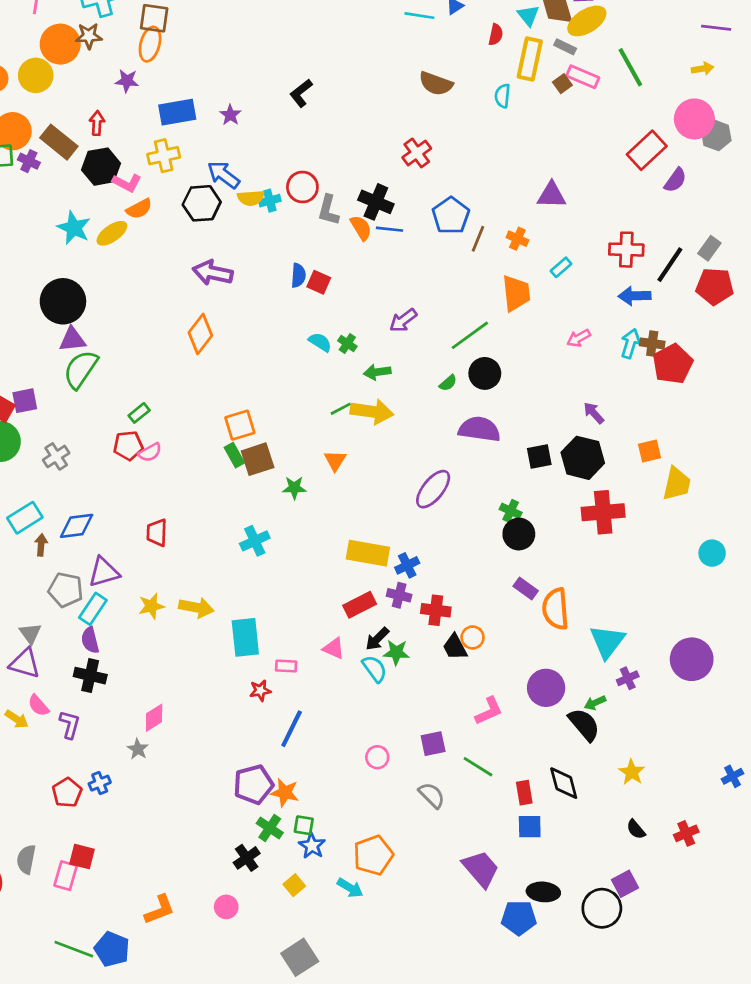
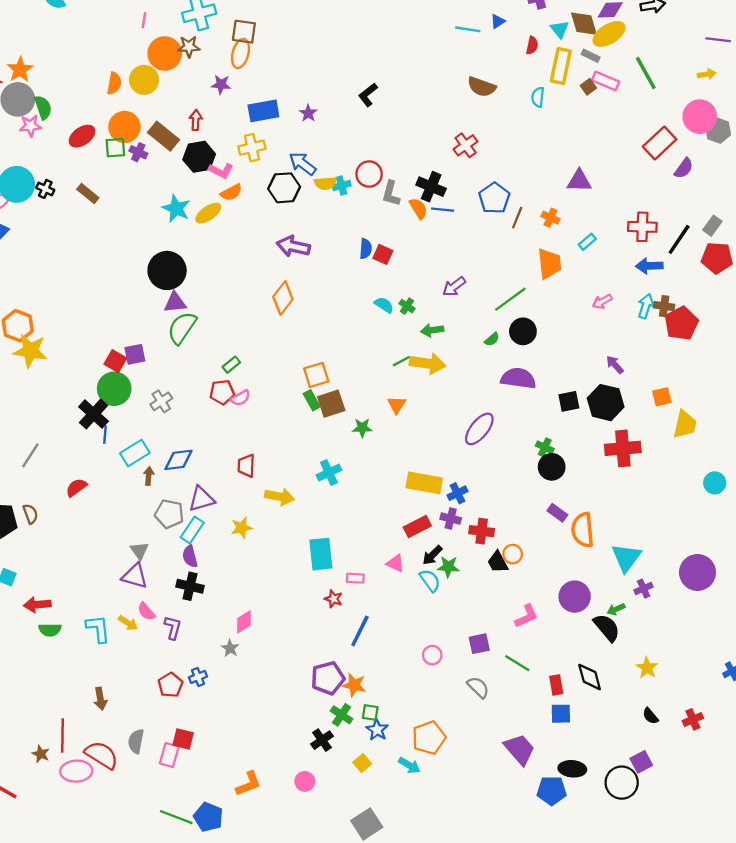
yellow arrow: (196, 608) -> (280, 497), moved
red star: (260, 691) -> (333, 599), turned 30

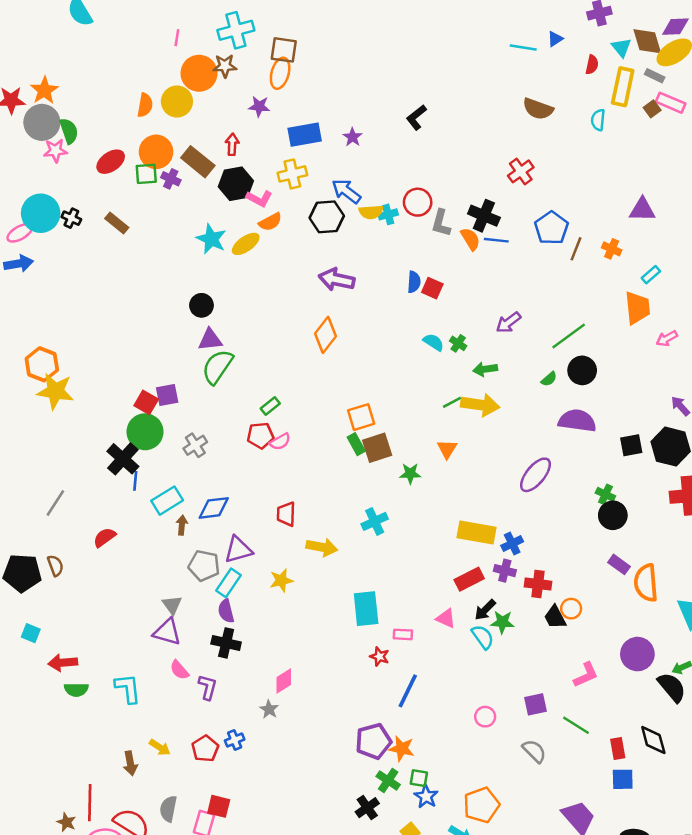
orange trapezoid: (549, 264) -> (637, 308), moved
black circle: (167, 270) -> (201, 305), size x0.6
yellow arrow: (128, 623) -> (160, 747), moved

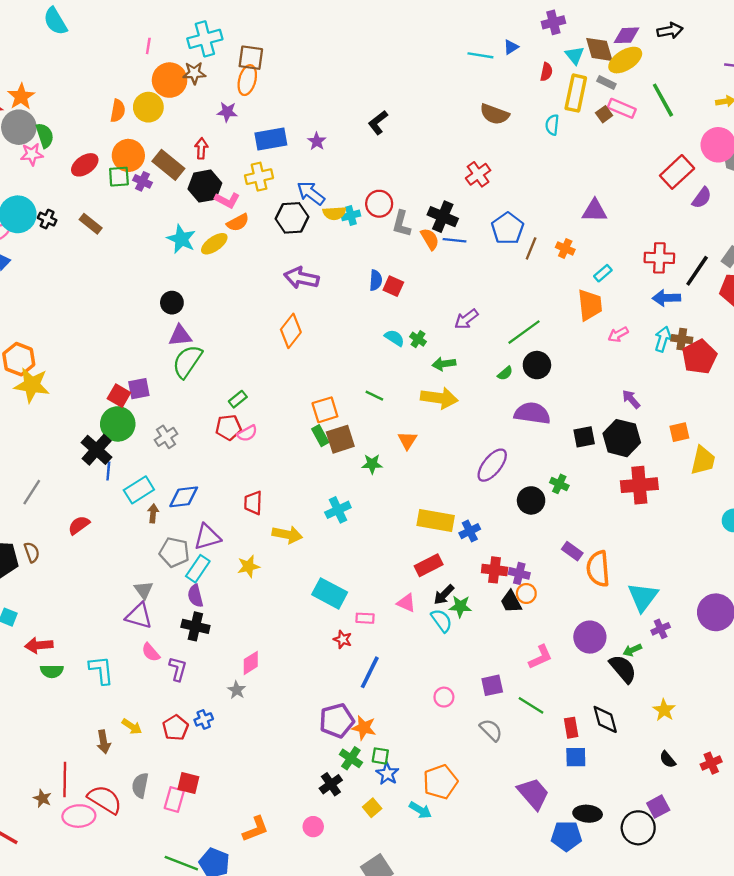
green line: (452, 402) -> (374, 396), moved, turned 54
black circle: (613, 515) -> (531, 500), moved
purple cross: (505, 571) -> (519, 573), moved
cyan rectangle: (366, 609) -> (330, 593), turned -56

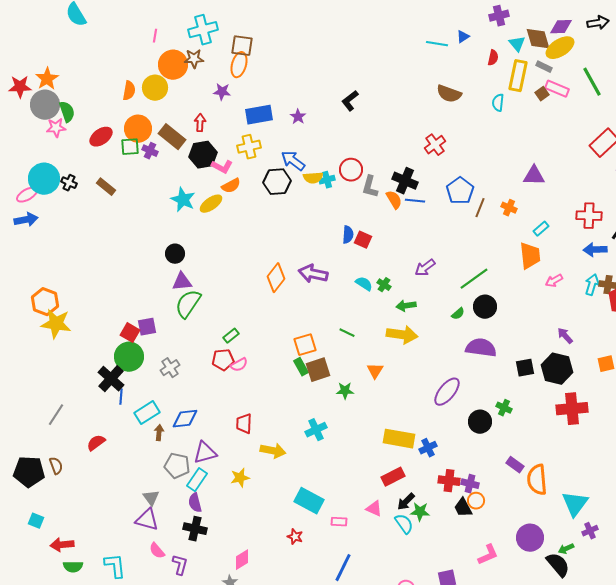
purple arrow: (301, 278) -> (313, 274), moved
red star: (343, 639) -> (295, 537), moved

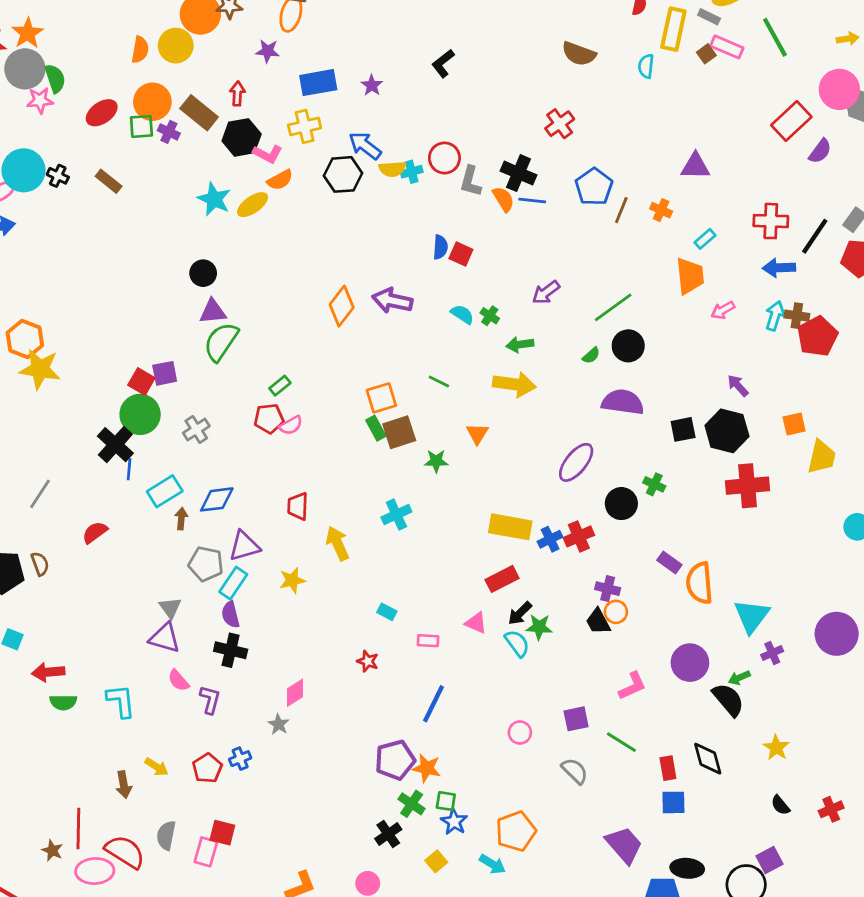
yellow arrow: (273, 451) -> (338, 543), turned -125
red cross: (449, 481) -> (579, 536), moved, turned -30
cyan rectangle: (309, 501) -> (387, 612), size x0.5

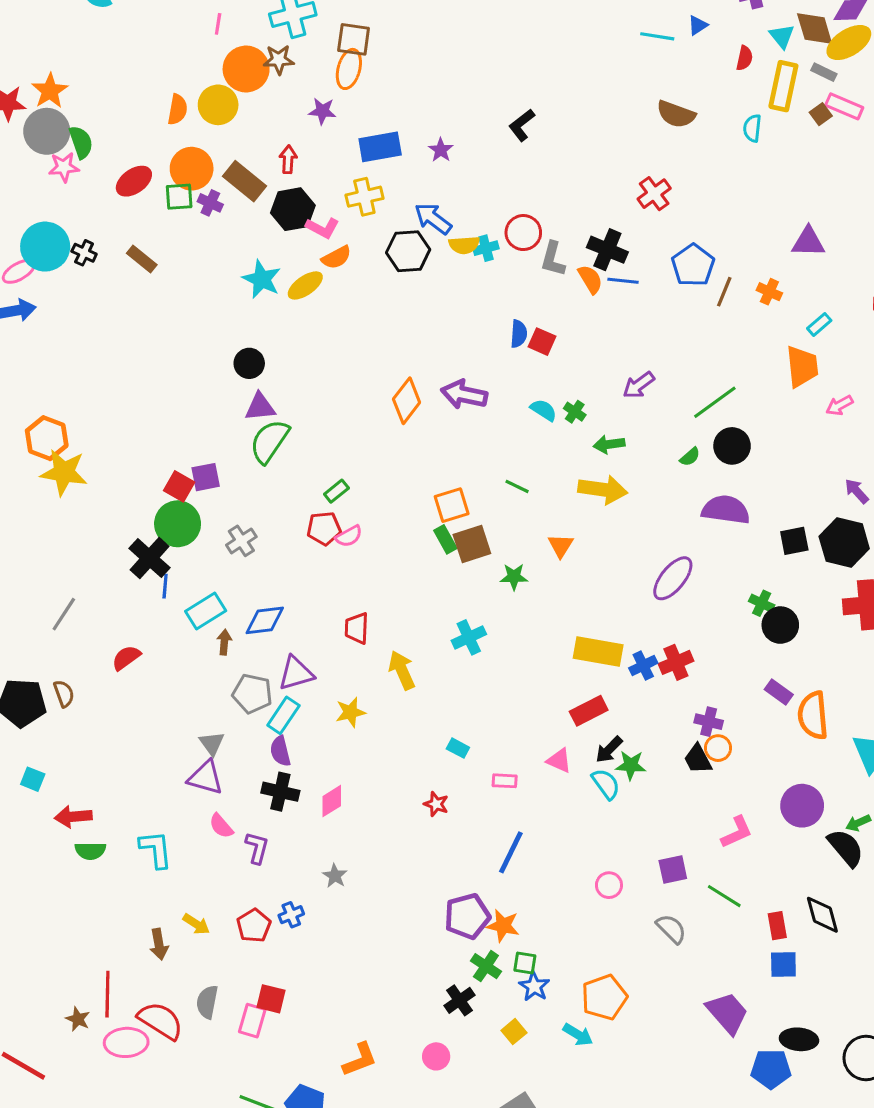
black circle: (621, 504) -> (780, 625), moved
pink diamond: (295, 693) -> (332, 801), moved

